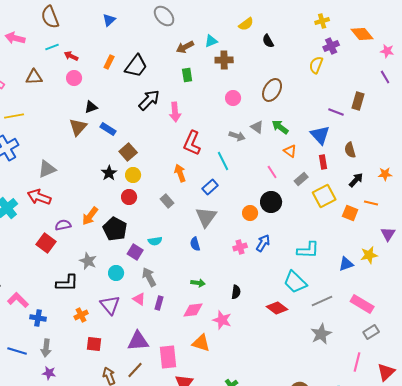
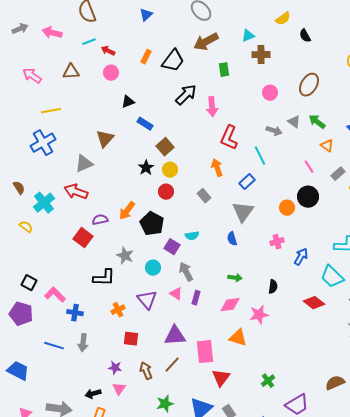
brown arrow: (185, 47) -> (206, 42), moved, size x1.4
brown triangle: (78, 127) -> (105, 139), moved
blue arrow: (263, 243) -> (301, 257), moved
pink star: (222, 320) -> (259, 315), turned -30
purple star: (49, 373) -> (115, 368), moved

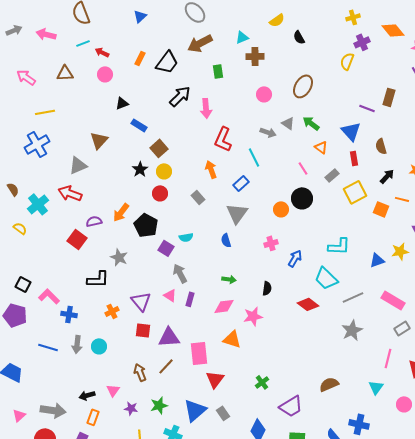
cyan circle: (153, 268) -> (99, 346), moved
red square: (131, 339) -> (143, 330), moved
purple star: (115, 368) -> (131, 408), moved

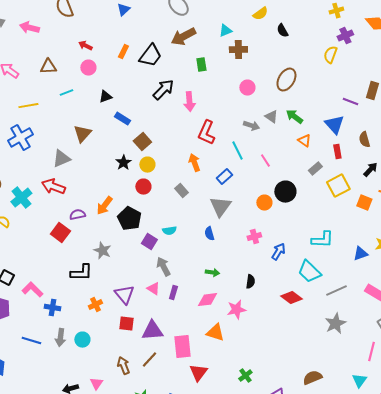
cyan line: (83, 43) -> (66, 93), moved
pink line: (303, 168) -> (265, 161), moved

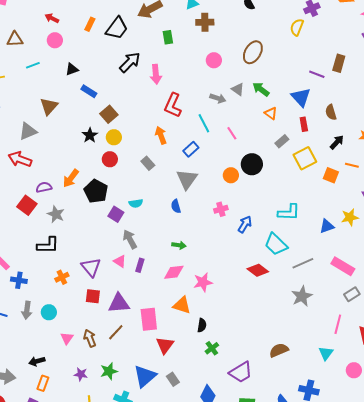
gray star: (102, 251) -> (56, 214), moved
black semicircle: (250, 282) -> (202, 325), moved
pink triangle: (96, 384) -> (67, 338), moved

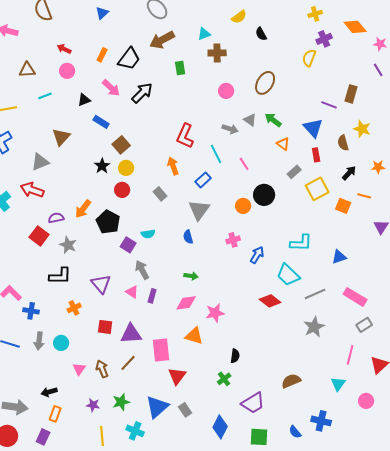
pink arrow: (156, 74) -> (111, 88), moved, turned -42
yellow star: (350, 217) -> (362, 129), moved, turned 30
purple triangle: (91, 267) -> (101, 284), moved
black semicircle: (202, 325) -> (235, 356), moved

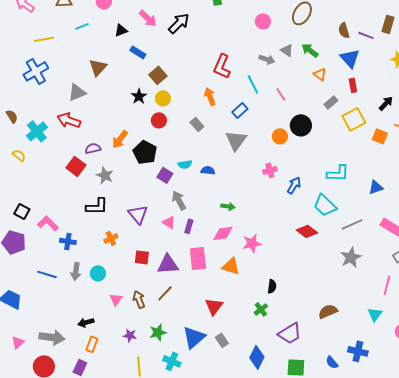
brown semicircle: (343, 143) -> (344, 30), moved
blue semicircle: (188, 237) -> (208, 170), moved, turned 112
pink rectangle: (161, 350) -> (198, 258), moved

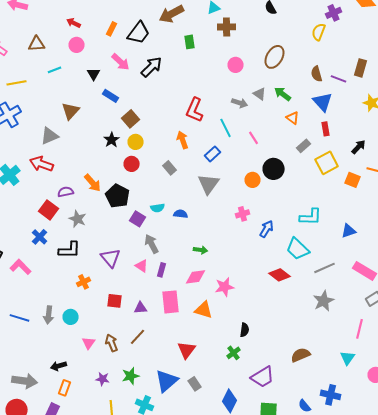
black triangle: (121, 30) -> (94, 74), turned -40
orange arrow: (120, 139) -> (93, 183), turned -78
blue cross: (68, 241) -> (40, 237), moved, turned 35
purple triangle: (168, 264) -> (141, 308), size x0.6

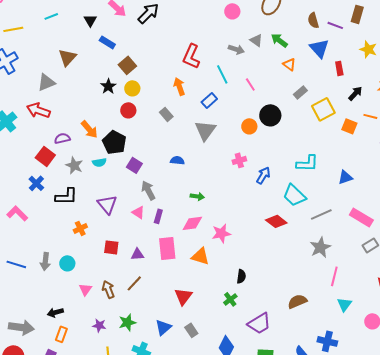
red rectangle: (326, 129) -> (339, 68), moved
cyan semicircle: (158, 208) -> (99, 162), moved
pink line: (360, 329) -> (334, 276), moved
blue triangle: (167, 381) -> (163, 327), size x0.7

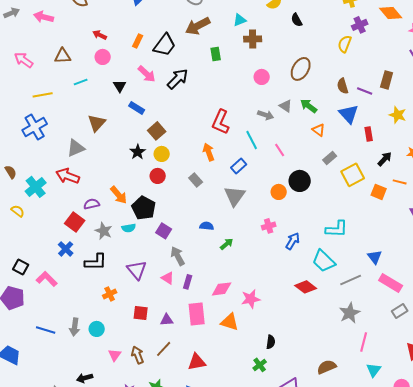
blue triangle: (345, 177) -> (375, 257), moved, turned -49
green arrow: (197, 196) -> (227, 244), moved, turned -48
red triangle: (183, 296) -> (197, 362), moved, turned 42

